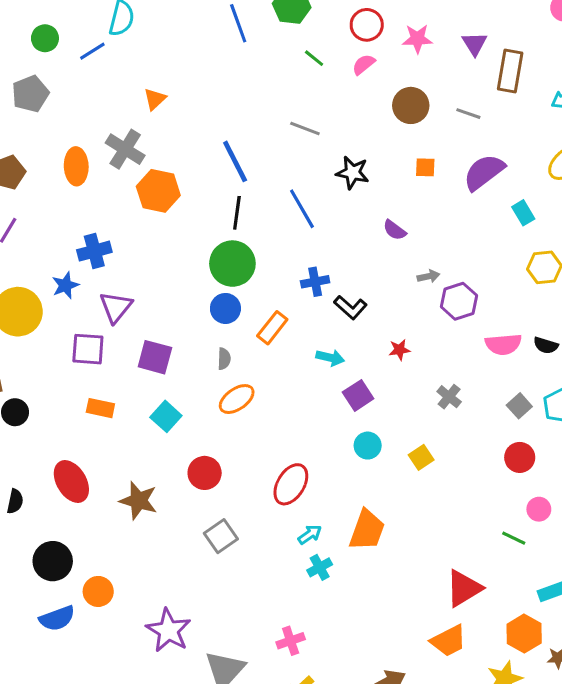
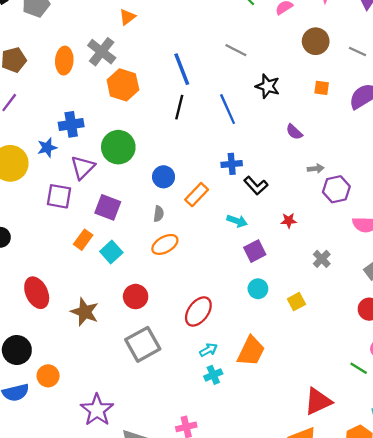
green circle: (232, 264) -> (118, 147), moved
orange rectangle: (100, 408) -> (83, 240), moved, turned -72
gray square: (221, 536) -> (143, 344), size x1.4

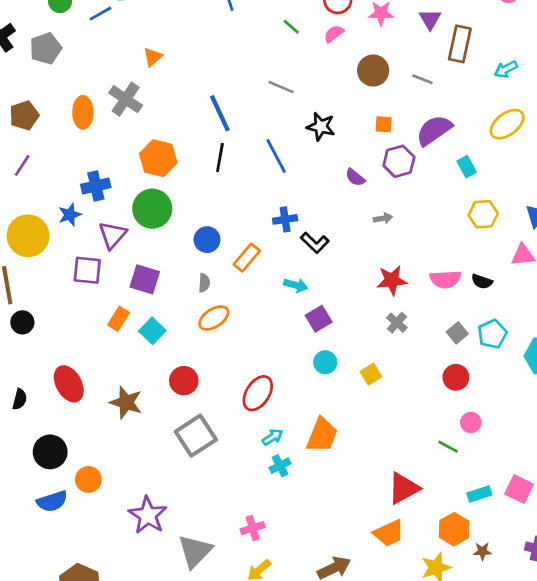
orange hexagon: (123, 85) -> (158, 158), moved
purple hexagon: (336, 189) -> (399, 161), moved
red star: (289, 221) -> (392, 280), moved, size x1.6

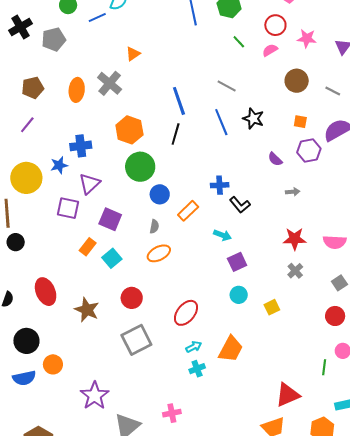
blue line: (276, 156) -> (221, 122), moved
green circle: (152, 209) -> (140, 167), moved
green line: (448, 447) -> (324, 367), turned 63

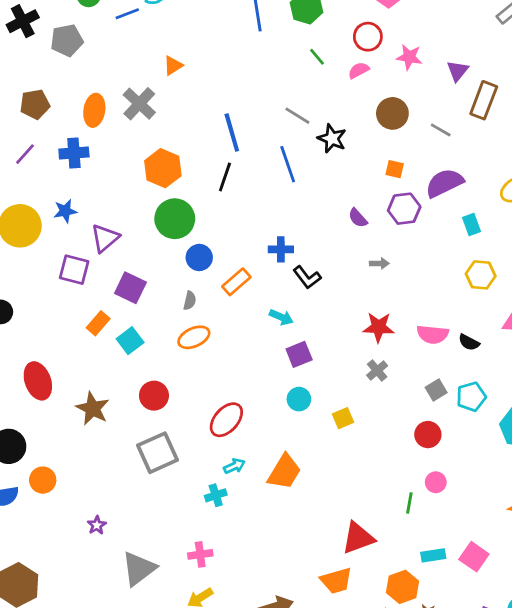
black star: (253, 119) -> (332, 139), moved
blue cross: (81, 146) -> (74, 153), moved
cyan cross: (197, 369) -> (216, 495), moved
purple star: (95, 396) -> (97, 525), size x0.5

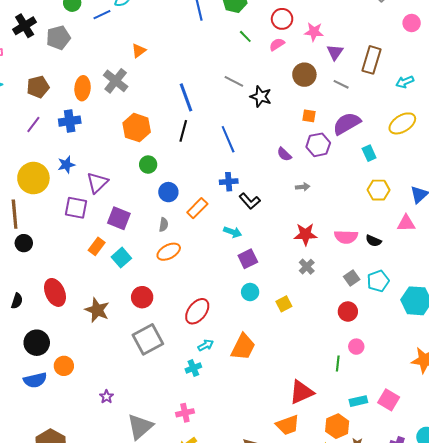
purple triangle: (458, 71) -> (335, 52), moved
blue line: (288, 164) -> (228, 139), moved
green circle: (175, 219) -> (148, 165), size x0.6

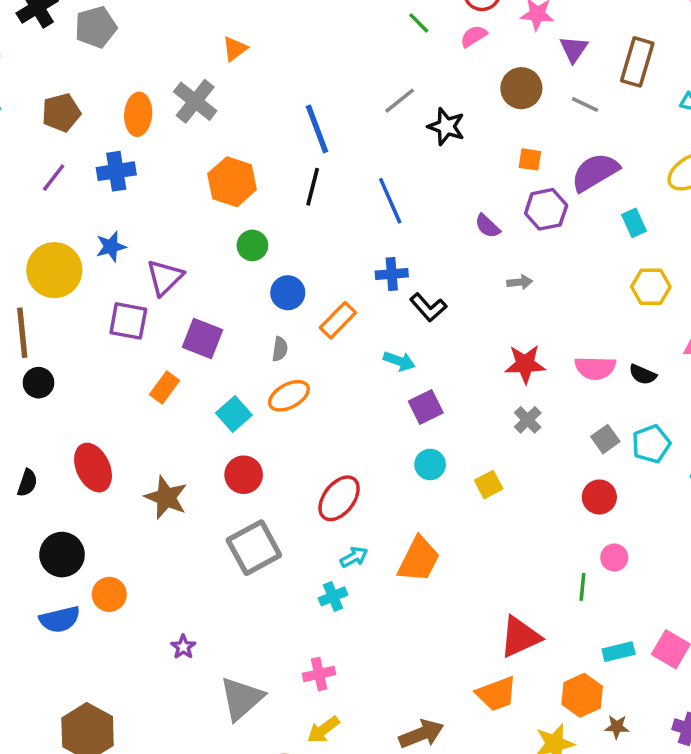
gray line: (234, 81) -> (400, 101), turned -66
cyan square: (121, 258) -> (234, 414), moved

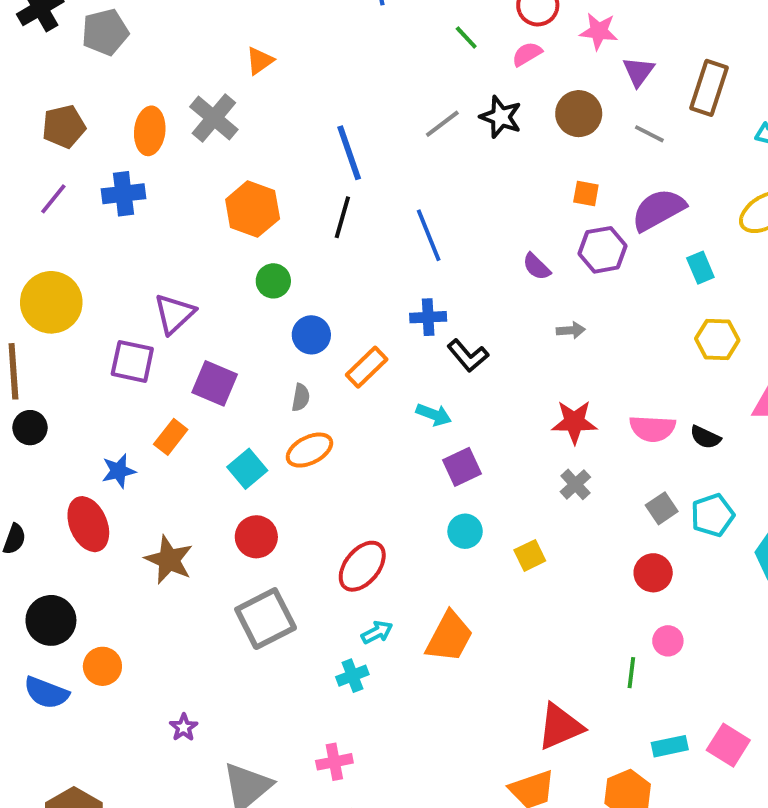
black star: (446, 127) -> (501, 117), moved
blue star: (111, 247) -> (119, 471), moved
blue semicircle: (60, 619) -> (46, 693), turned 33

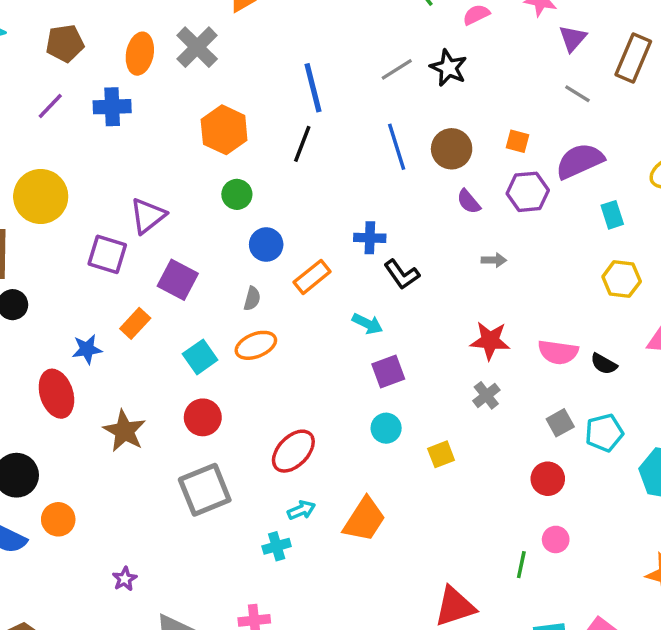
brown circle: (579, 114) -> (452, 149), moved
blue line: (429, 235) -> (397, 147), moved

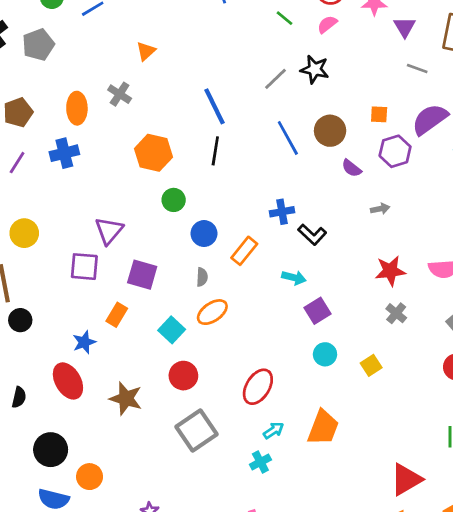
gray cross: (197, 47) -> (120, 94), size x0.7
yellow circle: (41, 196) -> (24, 233), size x0.7

